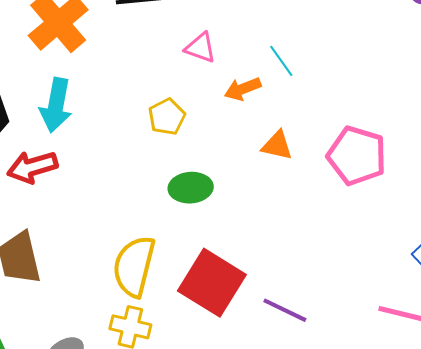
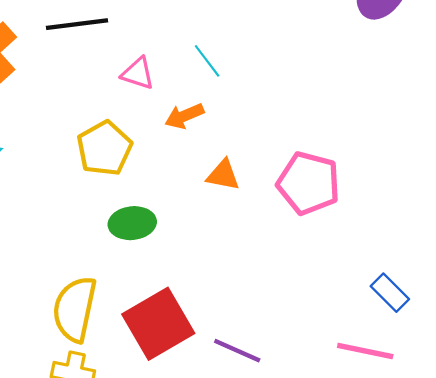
cyan line: (281, 61) -> (207, 61), moved
yellow pentagon: (167, 117) -> (104, 148), size x1.4
red square: (212, 283) -> (158, 324), turned 30

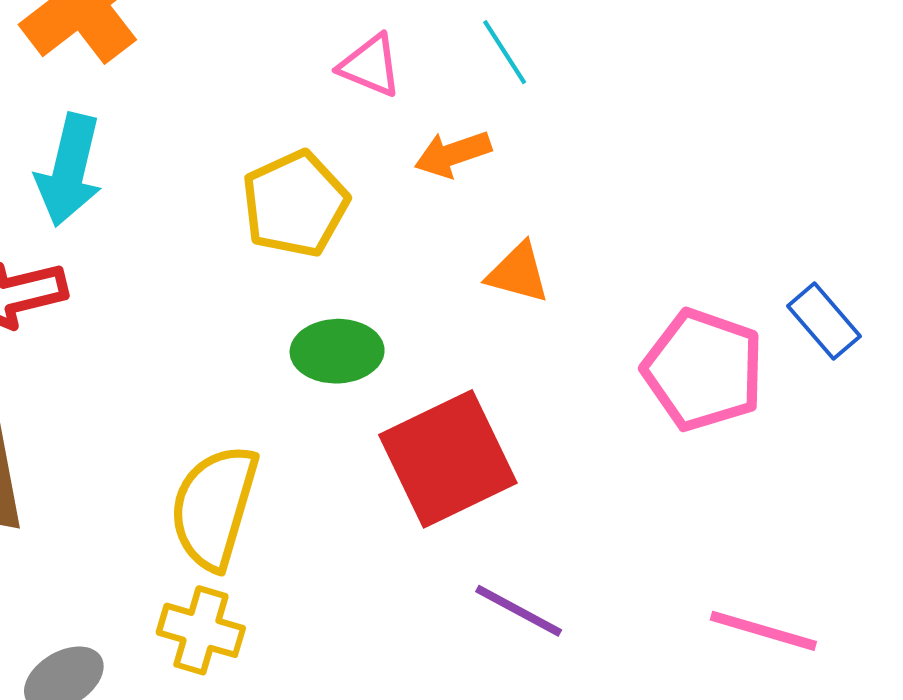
pink pentagon: (308, 183) -> (703, 370), moved
blue rectangle: (390, 293) -> (824, 321), moved
red square: (158, 324) -> (448, 459), moved

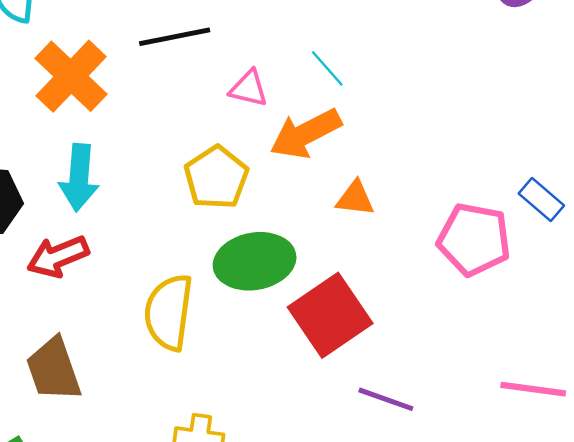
orange arrow: (453, 154) -> (306, 134), size x1.6
green ellipse: (337, 351) -> (255, 261), size x1.5
yellow semicircle: (214, 507) -> (169, 312), moved

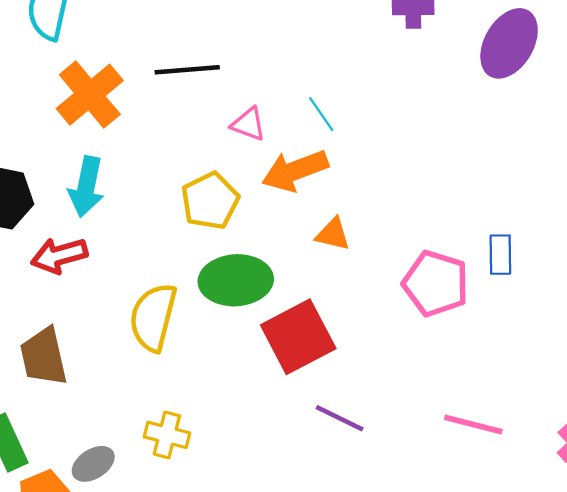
blue rectangle: (541, 200) -> (500, 255), turned 42

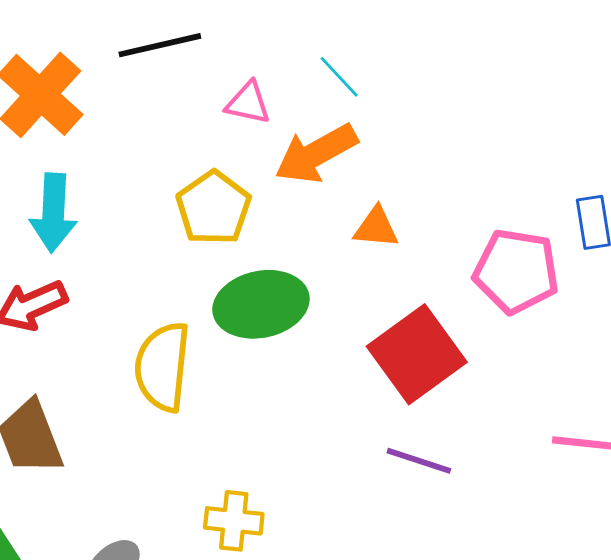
red square: (298, 337) -> (417, 354), moved
yellow cross: (167, 435) -> (234, 521), moved

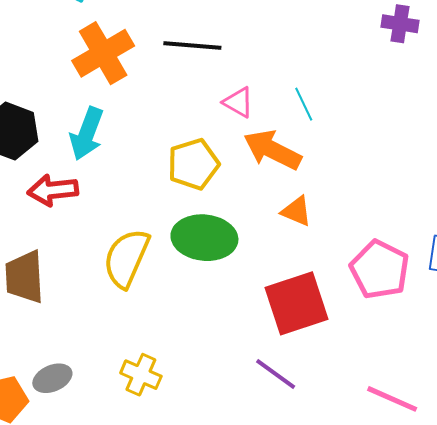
orange arrow: (316, 154) -> (272, 150), turned 38

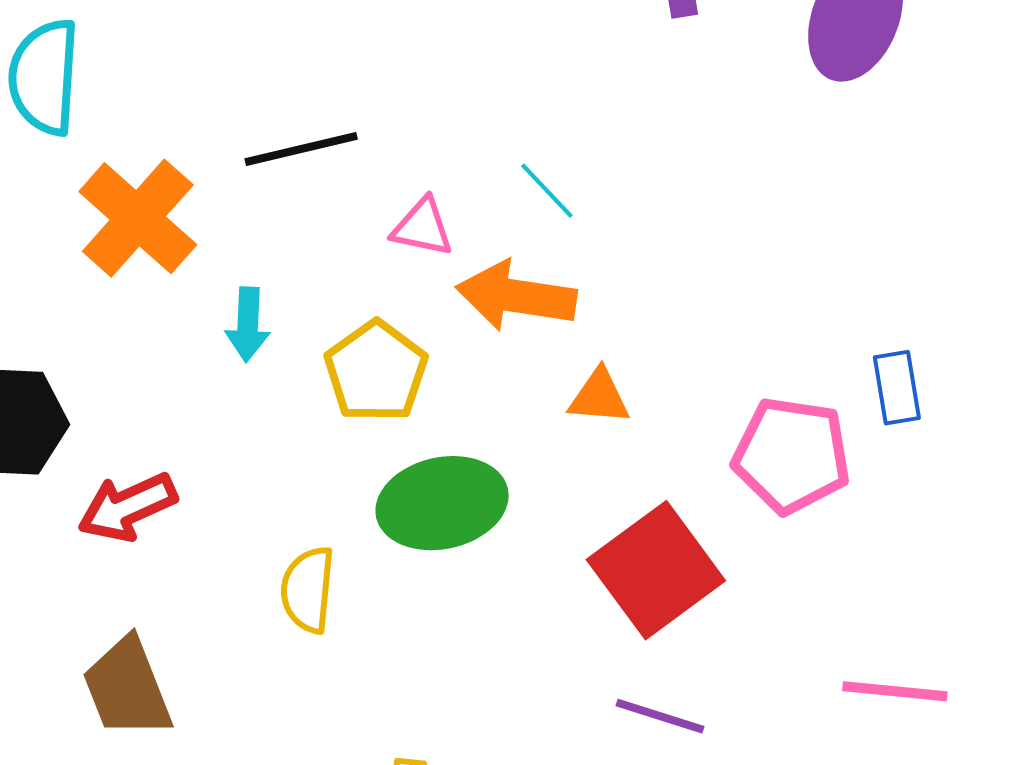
cyan arrow: (87, 134) -> (248, 324), moved, size x0.7
yellow semicircle: (126, 258) -> (308, 590), size x0.7

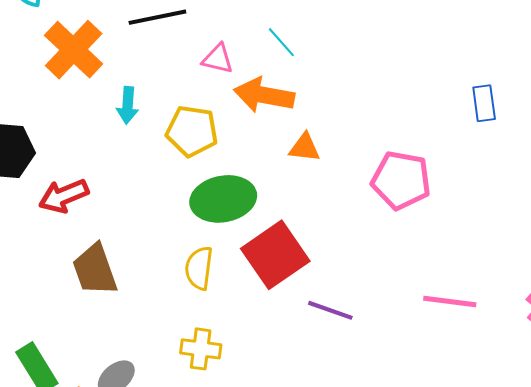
yellow pentagon: (376, 371) -> (192, 131), turned -30
blue rectangle: (897, 388) -> (484, 103), moved
red square: (656, 570) -> (275, 255), moved
yellow semicircle: (308, 590) -> (199, 268), moved
brown trapezoid: (127, 688) -> (95, 270), moved

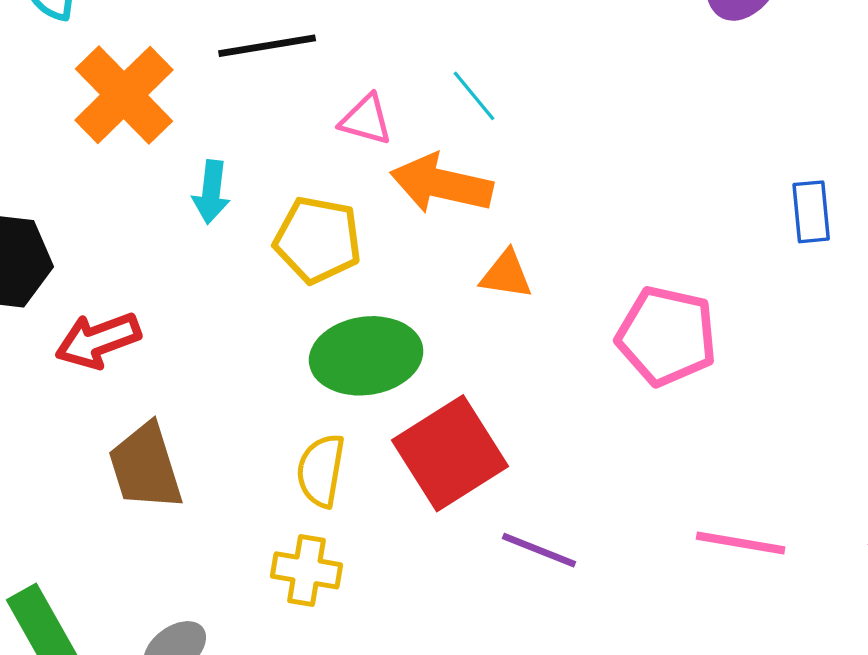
yellow cross: (201, 349) -> (306, 570), moved

